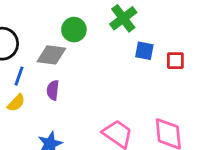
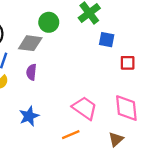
red square: (175, 61) -> (128, 63), moved

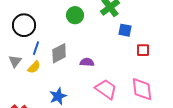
gray diamond: (30, 43) -> (59, 53), moved, turned -35
purple semicircle: (31, 72) -> (87, 62), moved, turned 88

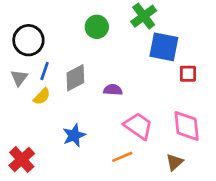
blue square: (125, 30) -> (164, 47), size x1.6
gray triangle: (15, 61) -> (19, 78), moved

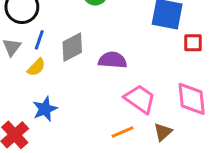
purple semicircle: (113, 90) -> (113, 60), size x1.4
blue star: (74, 135) -> (45, 109), moved
brown triangle: (175, 162) -> (163, 132), moved

